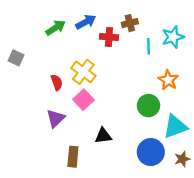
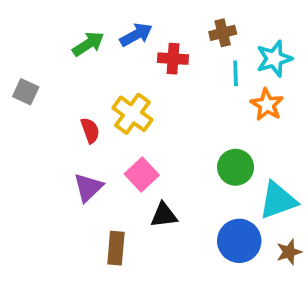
brown cross: (130, 23) -> (223, 33), moved
orange star: (168, 80) -> (267, 105), moved
pink square: (83, 100) -> (142, 175), moved

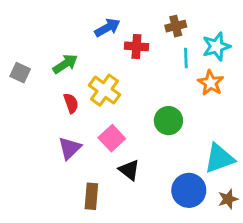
green arrow: (88, 44) -> (65, 64), moved
green circle: (236, 167) -> (168, 121), moved
black triangle: (164, 215) -> (129, 170), turned 45

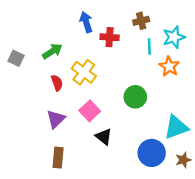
blue arrow: (107, 28) -> (86, 22), turned -78
brown rectangle: (91, 196) -> (58, 158), moved

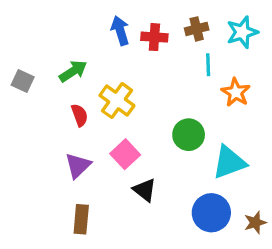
red cross: (110, 37) -> (154, 37), moved
cyan star: (174, 37) -> (242, 32), moved
cyan triangle: (176, 127) -> (229, 162), moved

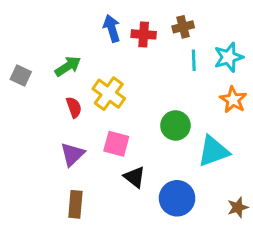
cyan star: (242, 32) -> (229, 57), moved
orange star: (236, 92) -> (233, 100), moved
pink square: (125, 154) -> (116, 144), turned -32
blue circle: (211, 213) -> (177, 198), moved

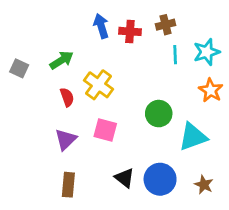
black triangle: (135, 177) -> (124, 178), moved
brown star: (238, 207) -> (204, 185), moved, turned -30

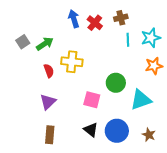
red cross: (130, 31) -> (95, 23), turned 35
gray square: (19, 68) -> (23, 42), moved, turned 32
yellow cross: (98, 85) -> (72, 62), turned -30
orange star: (211, 90) -> (154, 66), turned 30
pink square: (105, 130) -> (92, 100), moved

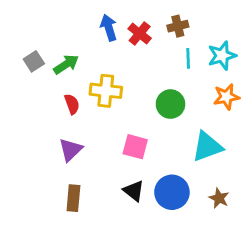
green circle: (116, 83) -> (170, 104), moved

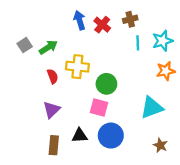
green circle: (170, 104) -> (106, 84), moved
black triangle: (134, 191) -> (80, 136), moved, turned -42
blue circle: (172, 192) -> (111, 136), moved

